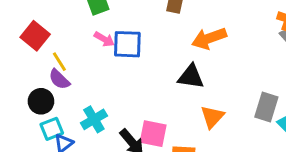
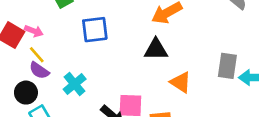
pink arrow: (104, 39) -> (34, 31), moved
orange triangle: (212, 117) -> (181, 82), turned -30
cyan cross: (94, 119) -> (75, 84), moved

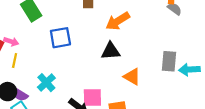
yellow line: (37, 55) -> (15, 61), turned 56
purple semicircle: (39, 70) -> (20, 94), moved

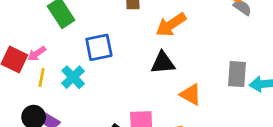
pink arrow: (11, 42) -> (37, 54), turned 128
cyan cross: (46, 83) -> (73, 77), moved

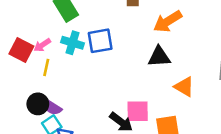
cyan cross: (73, 77) -> (72, 43), moved, turned -30

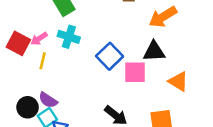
blue square: (100, 41) -> (110, 56), moved, turned -35
black circle: (38, 104) -> (28, 107), moved
pink square: (138, 111) -> (135, 72), moved

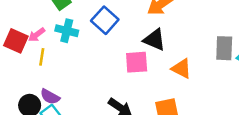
black triangle: (154, 52) -> (155, 40), turned 30
blue square: (110, 56) -> (105, 20), moved

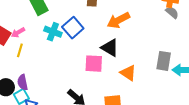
cyan cross: (67, 31) -> (53, 32), moved
purple semicircle: (50, 97) -> (23, 82), turned 42

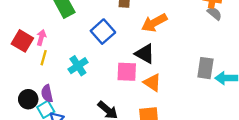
cyan cross: (53, 32) -> (78, 66), moved, turned 36
pink arrow: (18, 33) -> (41, 38), turned 136
orange triangle: (128, 73) -> (152, 83), moved

